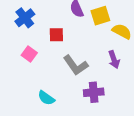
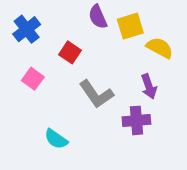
red square: (56, 35) -> (70, 52), turned 35
purple cross: (94, 92) -> (136, 120), moved

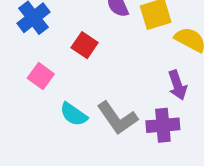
gray L-shape: (96, 94) -> (117, 118), moved
cyan semicircle: (56, 139) -> (74, 114), moved

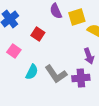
cyan semicircle: (74, 114) -> (32, 72), turned -98

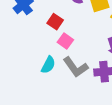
pink square: (14, 51) -> (65, 41), moved

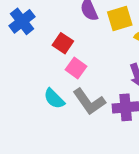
cyan semicircle: (48, 65) -> (54, 99), turned 108

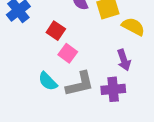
gray L-shape: (89, 102) -> (80, 84), turned -68

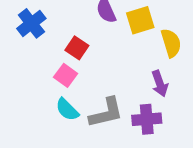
yellow semicircle: (133, 27) -> (171, 43), turned 45
pink square: (68, 53) -> (66, 75), moved

